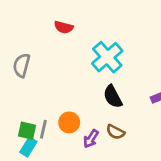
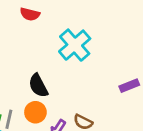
black semicircle: (113, 97) -> (38, 86), moved

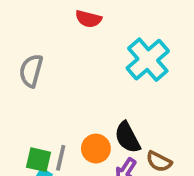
black semicircle: (38, 86) -> (127, 137), moved

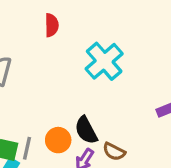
red semicircle: (88, 19) -> (52, 25), turned -105

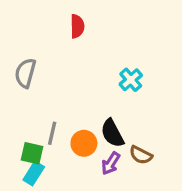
cyan cross: (104, 61) -> (131, 80), moved, size x0.6
gray line: (27, 148) -> (52, 133), moved

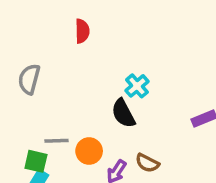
gray line: (52, 133) -> (57, 141), turned 75
black semicircle: (112, 133) -> (123, 113), moved

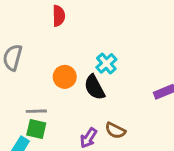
orange circle: (89, 151) -> (65, 77), moved
green square: (36, 161) -> (36, 129), moved

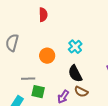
black semicircle: (94, 87) -> (75, 74), moved
green square: (36, 129) -> (38, 92), moved

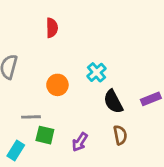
black semicircle: (75, 74) -> (113, 102), moved
brown semicircle: (81, 92) -> (120, 135), moved, turned -128

